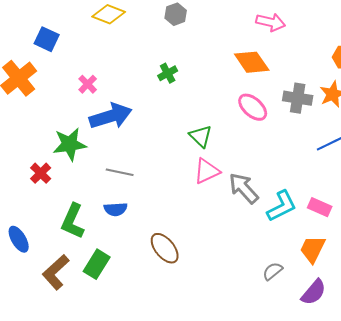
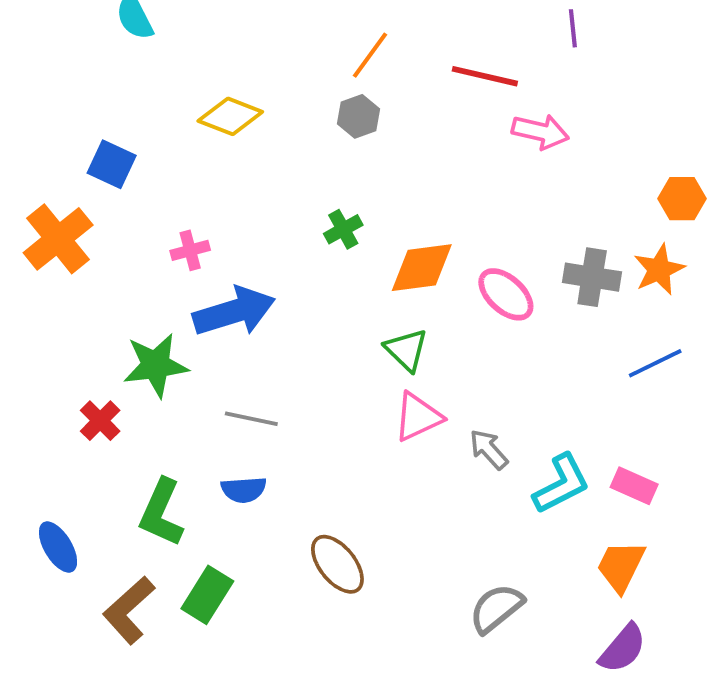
orange diamond: (252, 62) -> (422, 268), moved, turned -63
pink cross: (88, 84) -> (190, 250), turned 30
gray arrow: (244, 188) -> (489, 449), size x0.7
gray semicircle: (273, 271) -> (496, 608), moved, size x1.4

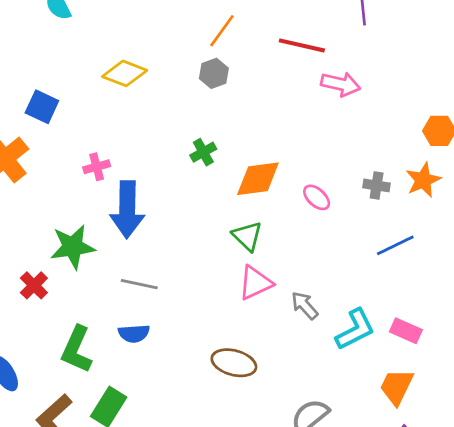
gray cross: (592, 277) -> (377, 185), size x0.7
pink ellipse: (506, 294) -> (317, 197), size x0.7
blue arrow: (234, 312) -> (127, 209), turned 108
blue line: (655, 363) -> (395, 245), moved
brown ellipse: (337, 564) -> (234, 363), moved, turned -36

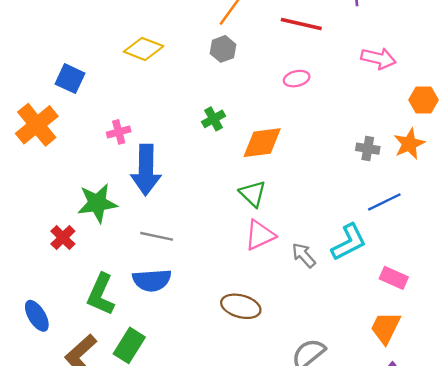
pink arrow: (341, 84) -> (378, 58), moved
pink ellipse: (317, 197) -> (297, 79), moved, turned -55
cyan L-shape: (355, 329) -> (349, 242), moved
blue semicircle: (134, 333) -> (152, 280), size x1.4

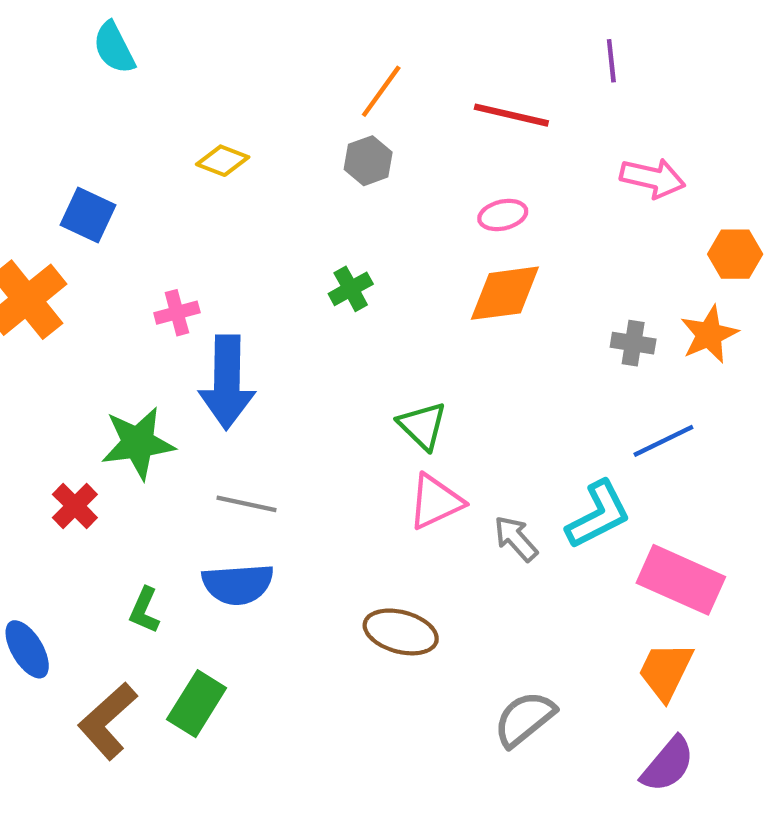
yellow diamond: (144, 49) -> (223, 161), size x0.7
orange diamond: (262, 143) -> (505, 293), moved
pink rectangle: (394, 278) -> (681, 580), size x1.6
green L-shape: (101, 294) -> (144, 610), size x0.6

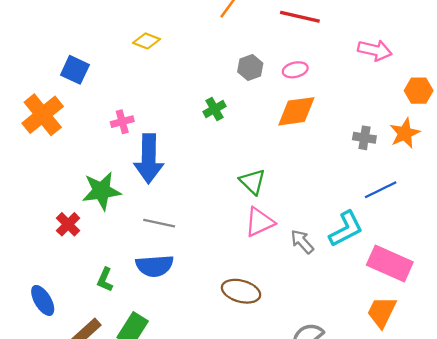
gray hexagon: (368, 161) -> (250, 67), moved

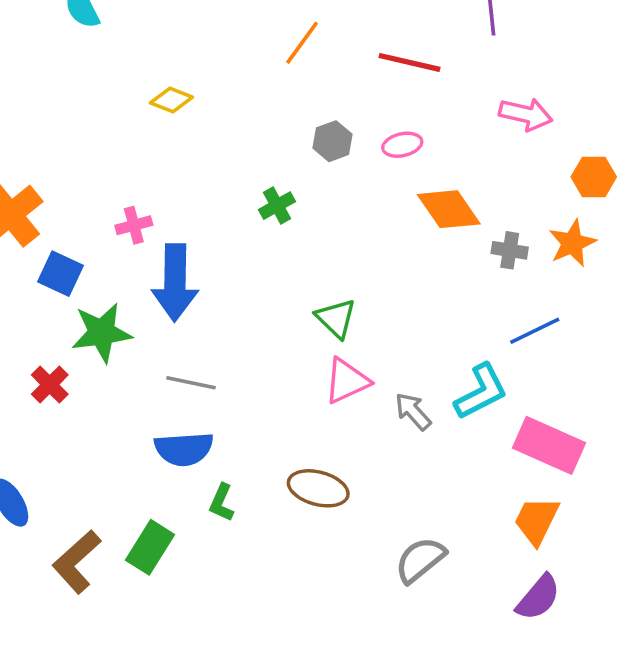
blue square: (75, 70) -> (60, 274), moved
orange diamond: (296, 111) -> (449, 209), moved, turned 63
green L-shape: (105, 280) -> (222, 503), moved

